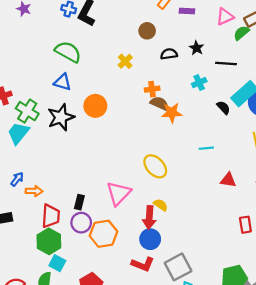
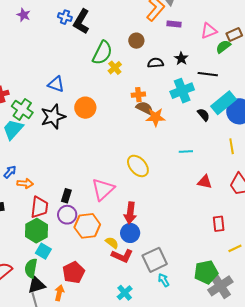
green semicircle: (68, 52) -> (102, 53), moved, turned 85
cyan cross: (199, 83) -> (182, 91), size x1.6
yellow semicircle: (161, 205) -> (112, 243), moved

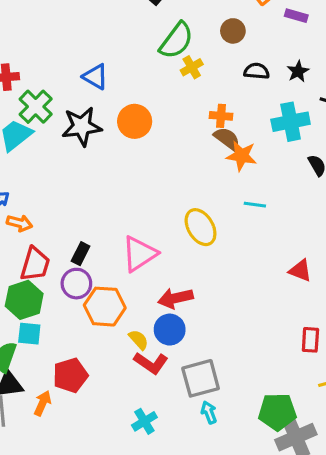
cyan line: (186, 151) -> (255, 205), moved
red arrow: (130, 213) -> (175, 298), turned 60
cyan square: (43, 251) -> (29, 334), turned -35

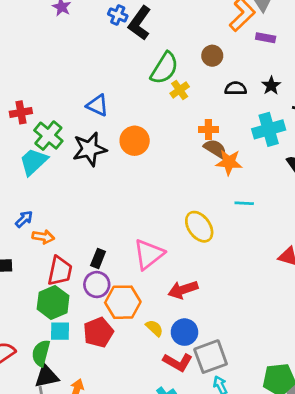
blue circle: (170, 330) -> (184, 332), moved
red L-shape: (151, 363) -> (178, 362), moved
red pentagon: (70, 375) -> (98, 332), moved

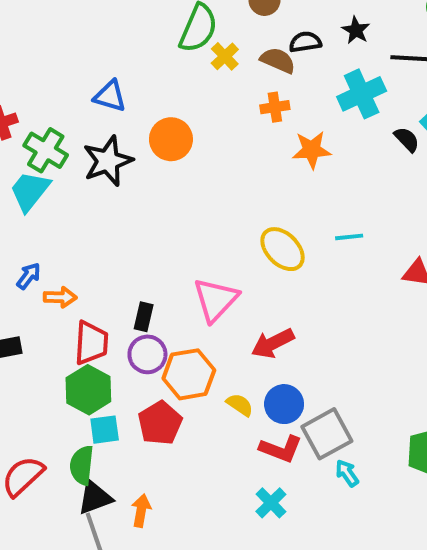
brown semicircle: (215, 149) -> (278, 60), moved
cyan line: (244, 203) -> (349, 237), moved

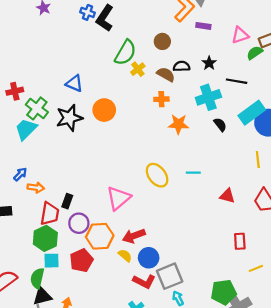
black semicircle: (407, 139) -> (220, 125), moved
black rectangle: (144, 317) -> (67, 201), moved
red arrow: (273, 343) -> (134, 236), moved

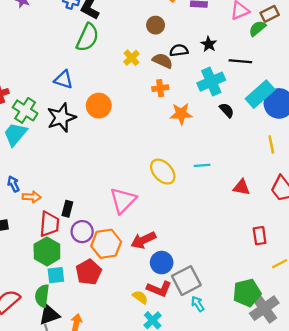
green semicircle: (125, 53) -> (88, 37), moved
blue arrow: (20, 174) -> (13, 184), turned -64
yellow semicircle: (125, 256) -> (140, 297), moved

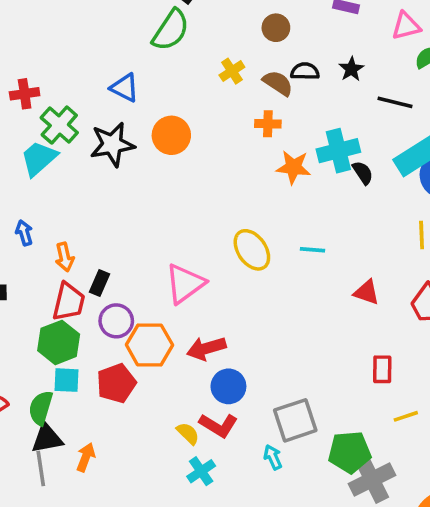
cyan cross: (211, 82) -> (338, 151), moved
orange arrow: (32, 197) -> (65, 257), moved, turned 66
gray square: (186, 281) -> (295, 420), moved

